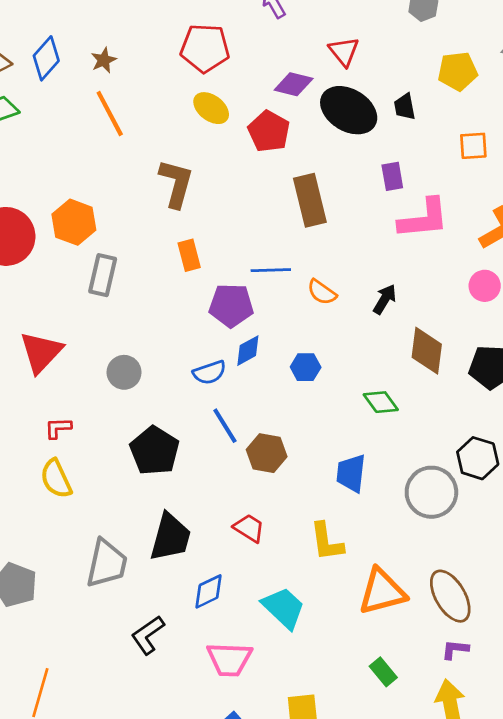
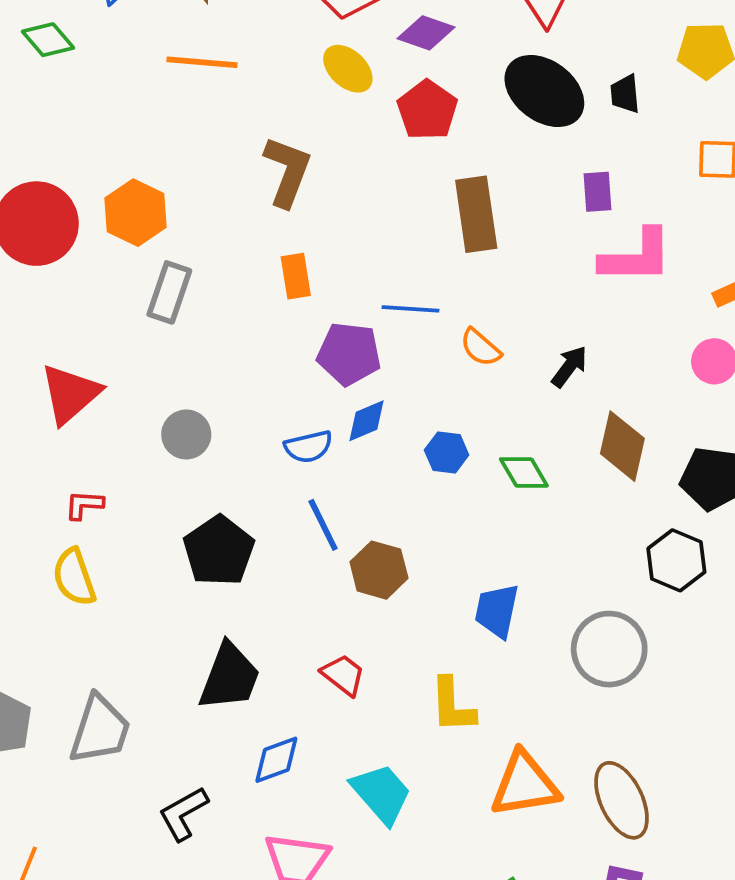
purple diamond: (294, 84) -> (426, 33), moved
orange line: (110, 114) -> (202, 62), turned -63
green diamond: (381, 402) -> (524, 472), moved
black hexagon: (478, 458) -> (676, 560), moved
gray trapezoid: (107, 563) -> (100, 730), moved

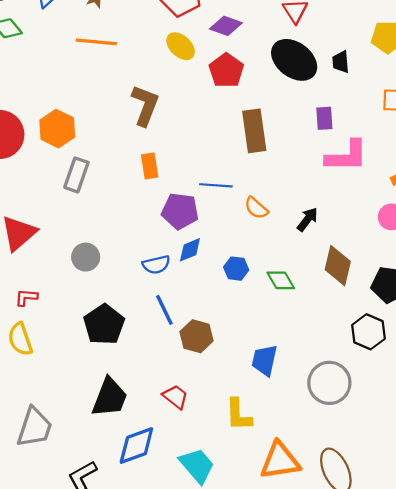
blue diamond: (276, 760) -> (136, 446), size x1.4

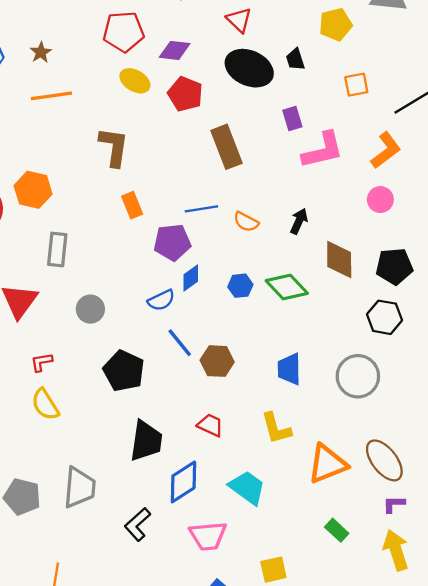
gray rectangle: (76, 175) -> (57, 249), moved
green diamond: (281, 280) -> (287, 287), size x1.4

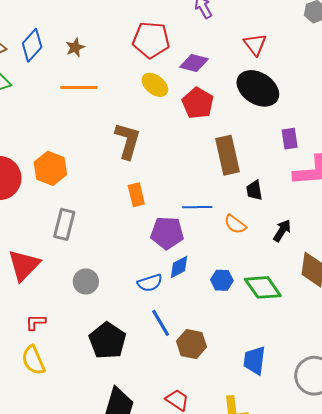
black trapezoid: (295, 59) -> (254, 190), moved

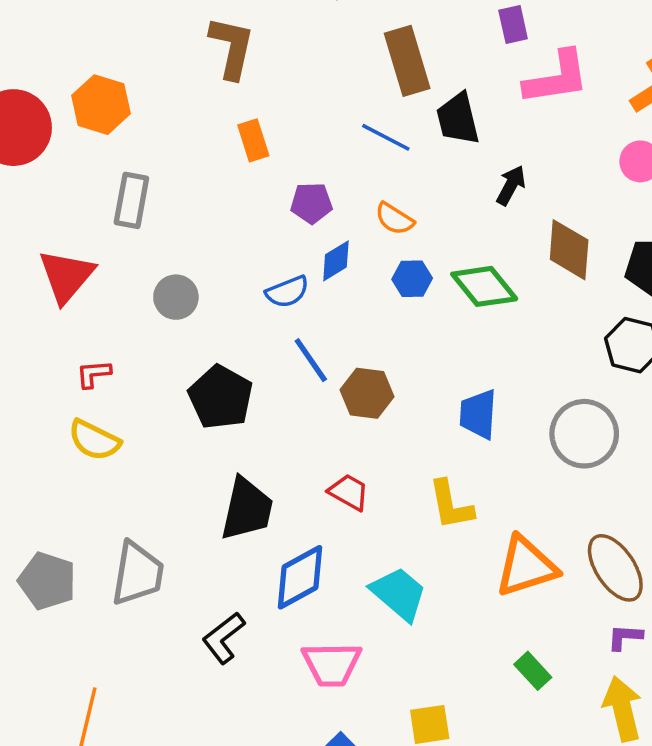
black trapezoid: (254, 190) -> (458, 119), size x1.5
blue line: (197, 207) -> (386, 137), moved, turned 32
orange semicircle: (235, 224) -> (394, 219), moved
purple pentagon: (167, 233) -> (311, 203), size x0.7
yellow semicircle: (33, 360) -> (94, 440), turned -36

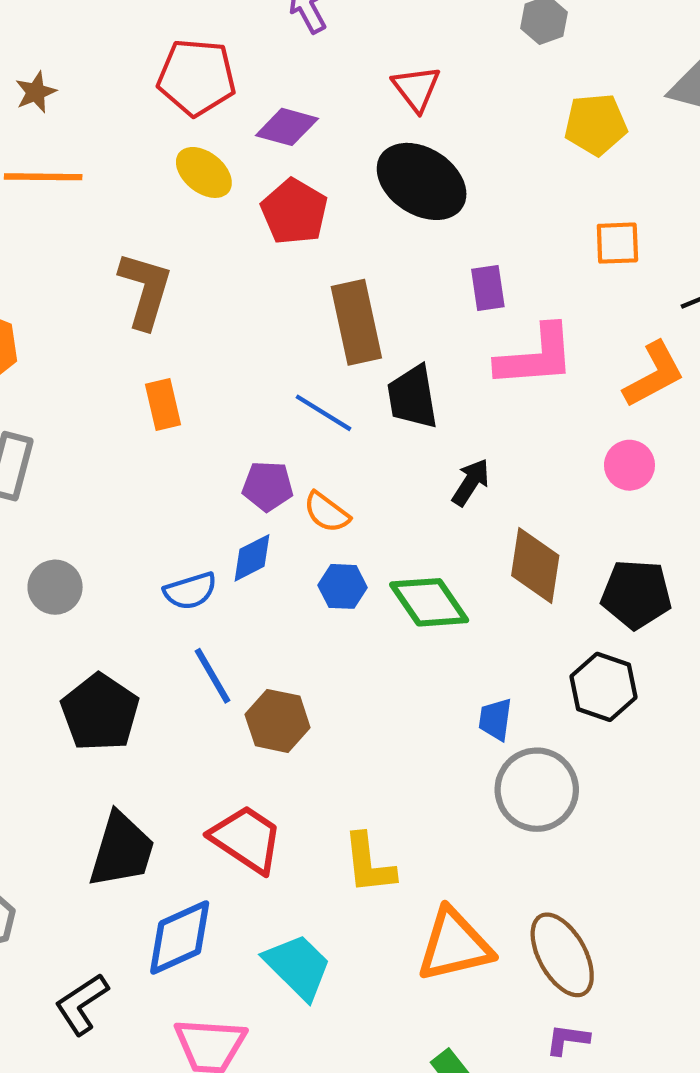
purple pentagon: (311, 203) -> (268, 486), moved
blue trapezoid: (478, 414) -> (495, 719), moved, size x0.7
red trapezoid: (349, 492) -> (246, 839), size x1.5

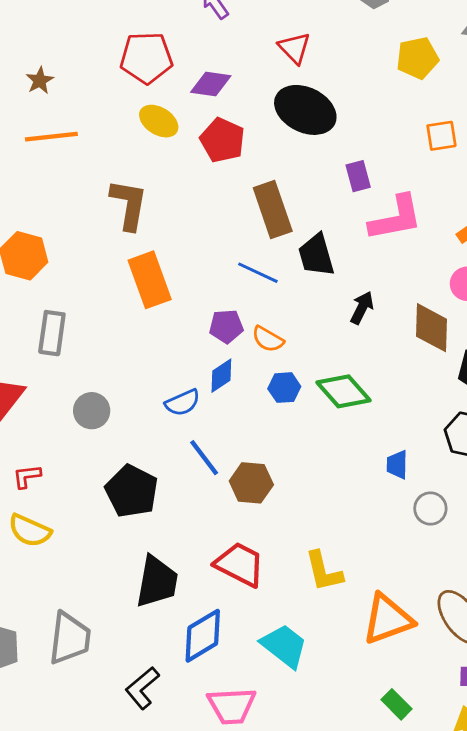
orange rectangle: (163, 405) -> (150, 280), size x1.6
brown diamond: (535, 566) -> (431, 328), moved
gray circle: (537, 790) -> (430, 509), size x0.6

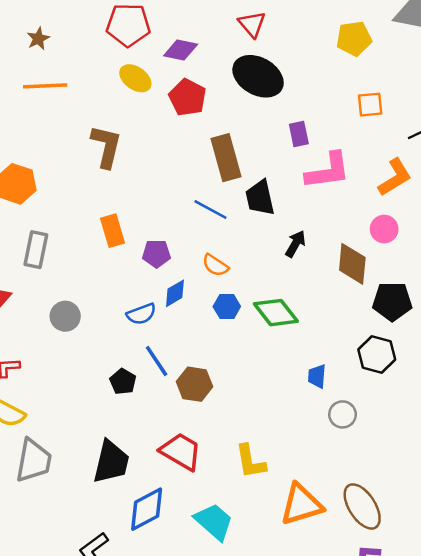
orange rectangle: (150, 280) -> (113, 231), moved, size x0.7
purple pentagon: (226, 326) -> (156, 254), moved
black pentagon: (132, 491) -> (123, 382), moved, size x0.6
gray trapezoid: (70, 638) -> (34, 461), moved

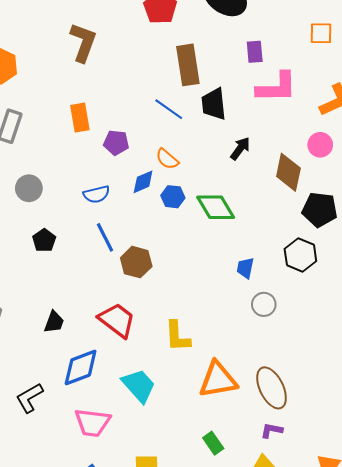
blue diamond: (175, 293) -> (143, 182), moved
black pentagon: (123, 382) -> (44, 240), moved
black trapezoid: (111, 462) -> (54, 322), size x0.6

